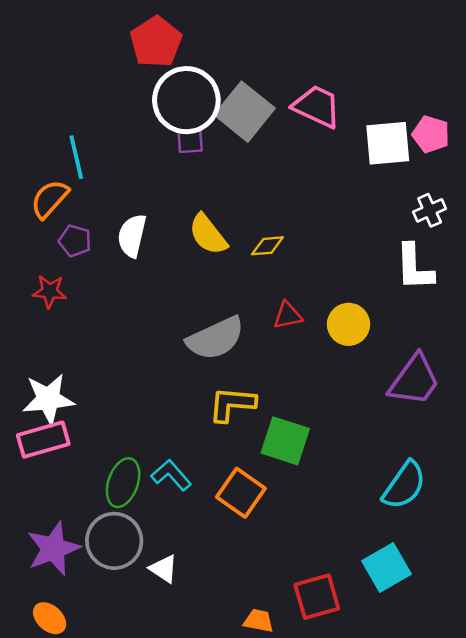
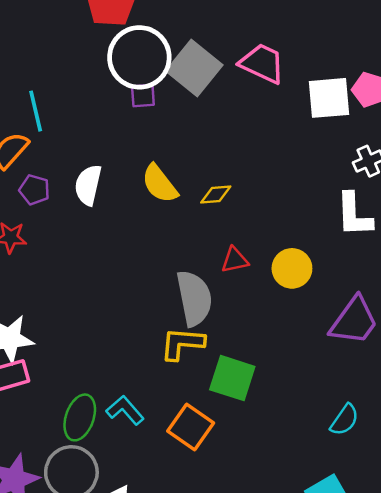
gray semicircle: (216, 338) -> (194, 298), moved, turned -76
cyan semicircle: (404, 485) -> (344, 420), size x0.7

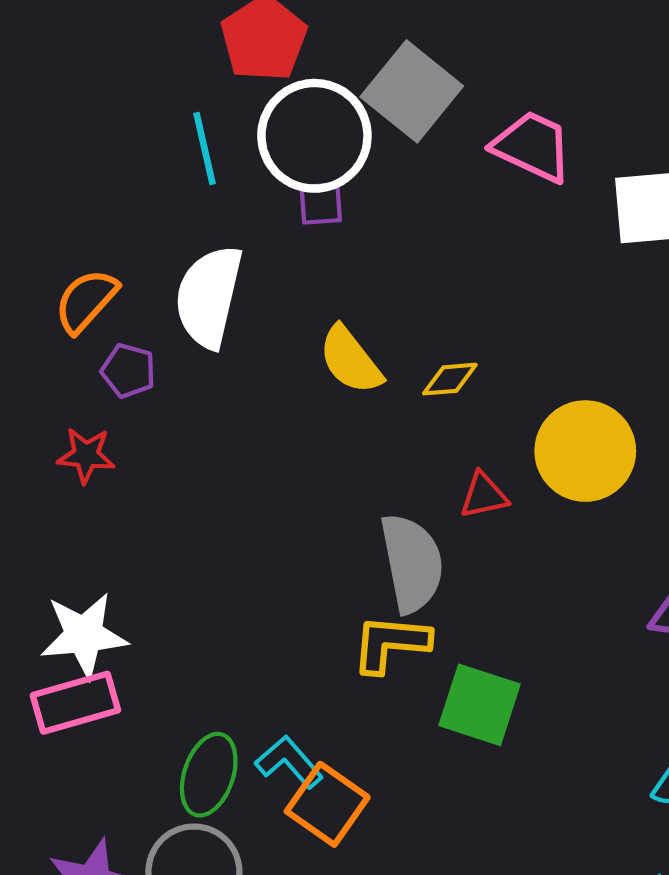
gray square: (194, 68) -> (412, 91), moved
cyan line: (36, 111) -> (204, 149), moved
white semicircle: (88, 185) -> (209, 297), moved, size x1.4
yellow circle: (292, 268) -> (585, 451), moved, size x1.4
orange square: (191, 427) -> (327, 804), moved

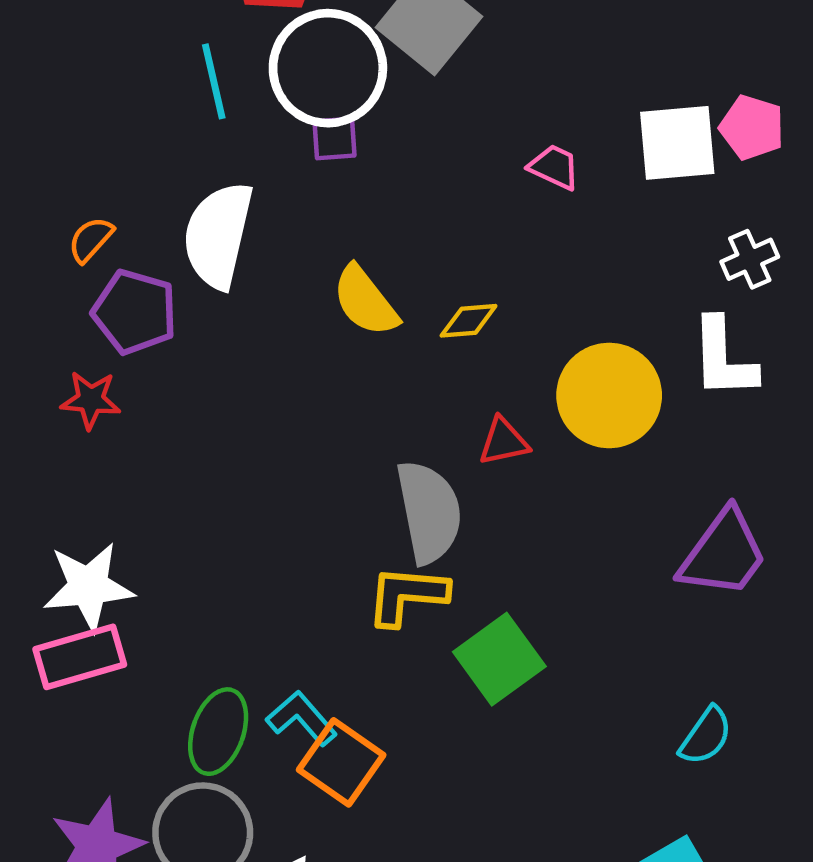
pink trapezoid: (532, 146) -> (554, 167), moved, size x0.6
orange semicircle: (86, 301) -> (91, 239), size x0.7
purple pentagon: (128, 371) -> (135, 312), size x1.5
green square: (479, 705) -> (499, 659), turned 36

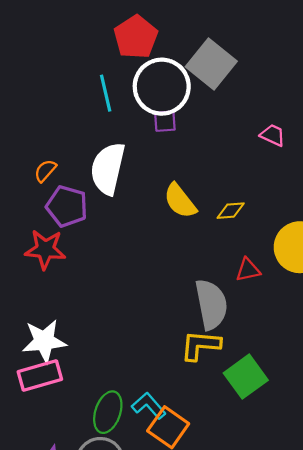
red star: (91, 400) -> (45, 249), size x1.4

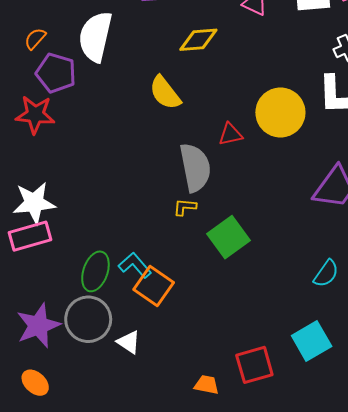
yellow semicircle: (180, 201) -> (165, 93), moved
yellow diamond: (231, 211) -> (198, 40), moved, size x1.4
yellow L-shape: (200, 345) -> (185, 207), size x0.6

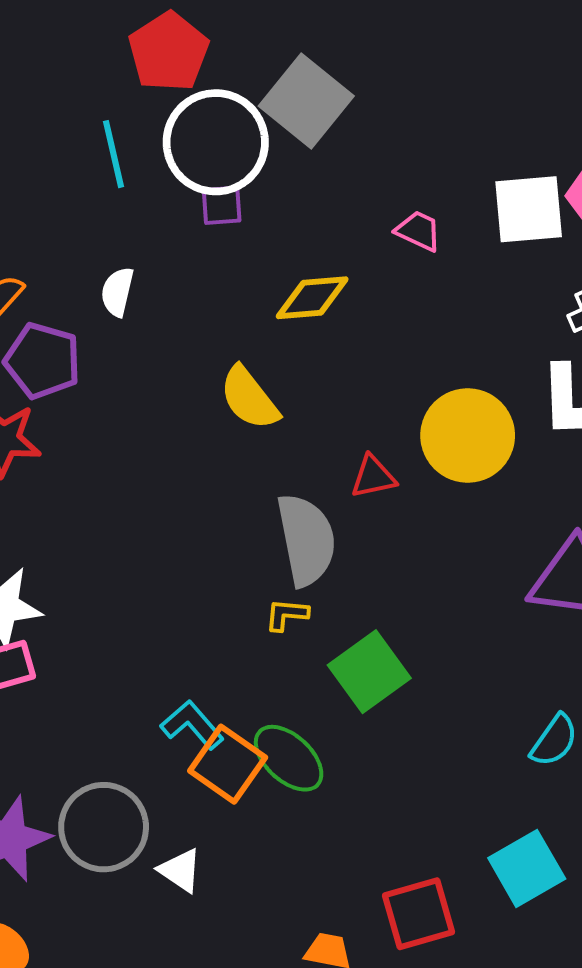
white semicircle: (95, 37) -> (117, 292), size x0.5
green ellipse: (95, 271) -> (289, 758), moved, turned -66

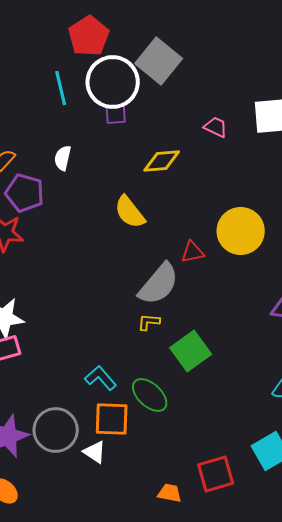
gray semicircle: (306, 540) -> (159, 284), turned 51
orange square: (228, 764) -> (112, 419), moved, turned -33

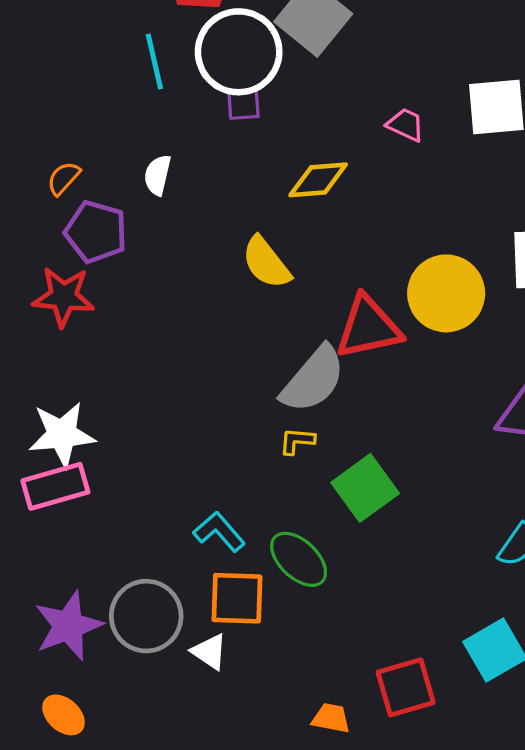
red triangle: (193, 252) -> (368, 327), size x1.8

